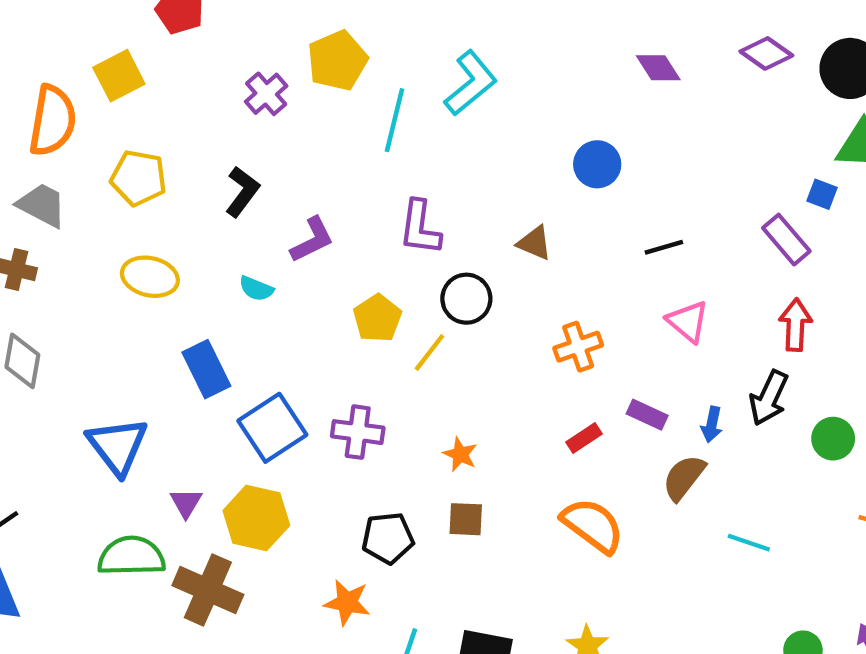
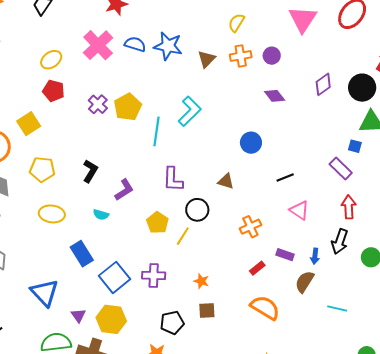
purple diamond: (766, 53) -> (323, 84), turned -65
purple cross: (266, 94) -> (98, 104), moved

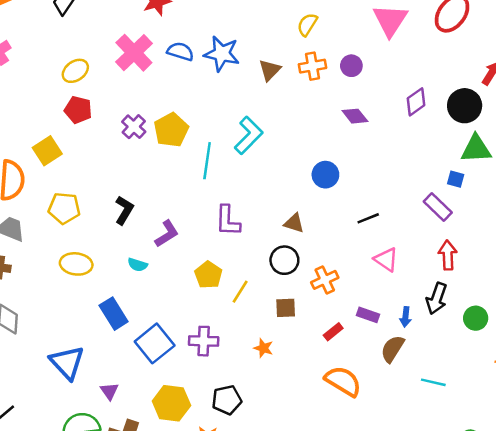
black circle: (197, 210) -> (284, 260), moved
brown square: (207, 310) -> (286, 308), moved
yellow hexagon: (111, 319) -> (171, 403), moved

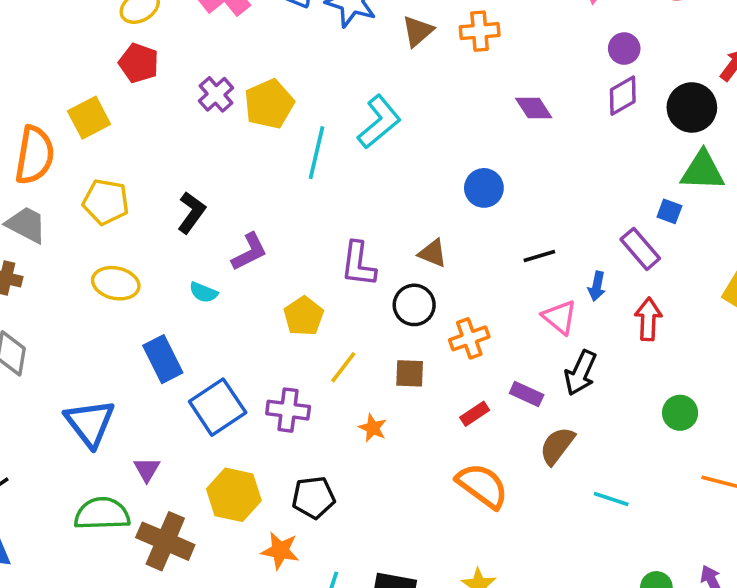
purple circle: (351, 66) -> (624, 49), moved
purple L-shape: (228, 221) -> (358, 264), moved
yellow line: (240, 292) -> (343, 367), moved
black arrow: (437, 298) -> (580, 373), moved
blue arrow: (405, 317) -> (597, 286), moved

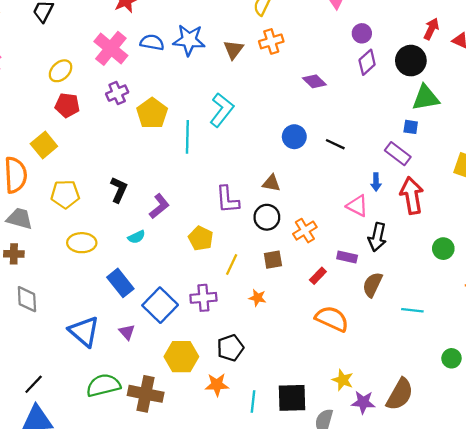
purple cross: (216, 94) -> (117, 93), moved, turned 30
black line: (539, 256) -> (335, 144), moved, turned 54
cyan semicircle: (203, 292) -> (137, 237), turned -36
red arrow: (648, 319) -> (412, 195), size x1.4
purple triangle: (147, 469) -> (127, 332), moved

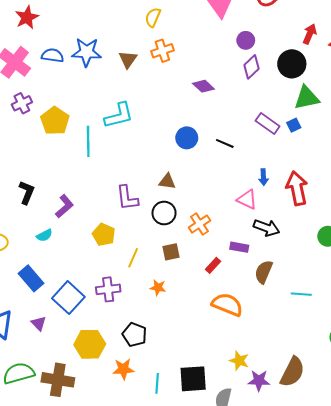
cyan L-shape: (222, 110) -> (119, 115), turned 40
blue square: (411, 127) -> (294, 125), turned -32
purple rectangle: (398, 154) -> (268, 124), moved
black arrow: (377, 237) -> (267, 228), turned -80
black pentagon: (230, 348) -> (135, 335), turned -30

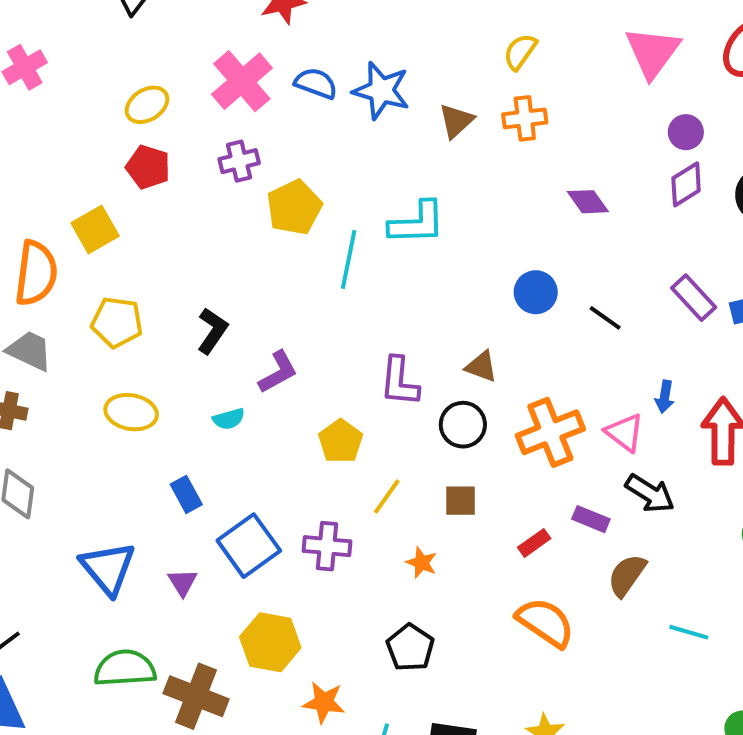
orange cross: (200, 224) -> (550, 432), moved, size x1.5
blue rectangle: (31, 278) -> (186, 494), size x0.7
black pentagon: (135, 335) -> (410, 648), moved

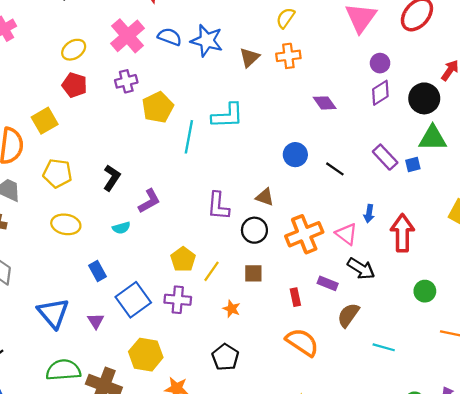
yellow pentagon: (341, 441) -> (183, 259), moved
red rectangle: (534, 543) -> (295, 297), turned -66

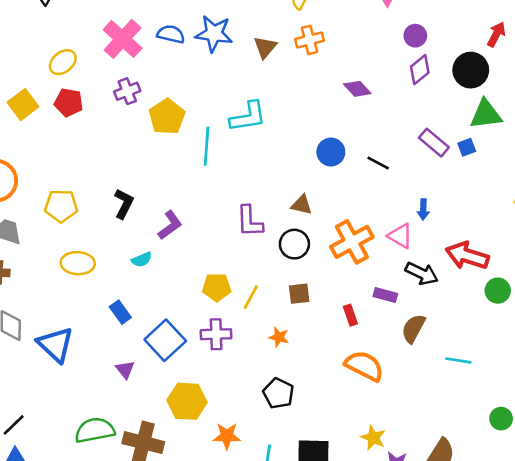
yellow square: (45, 121) -> (23, 105), moved
red arrow: (402, 233) -> (467, 256), moved, turned -66
yellow pentagon: (183, 259) -> (217, 287), turned -30
blue triangle: (53, 313) -> (55, 345), moved

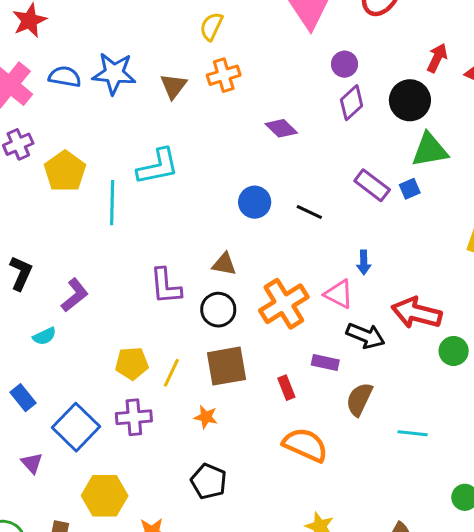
brown square: (299, 294) -> (227, 366), size x1.6

